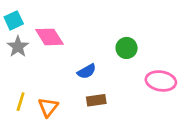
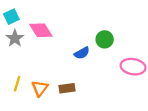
blue semicircle: (87, 71) -> (82, 53), moved
brown rectangle: (96, 100) -> (67, 88), moved

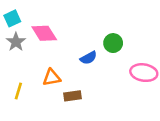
orange triangle: (40, 88) -> (52, 77), moved, turned 42

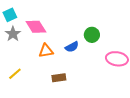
orange triangle: (52, 77) -> (46, 51), moved
yellow line: (18, 91) -> (15, 74), turned 32

